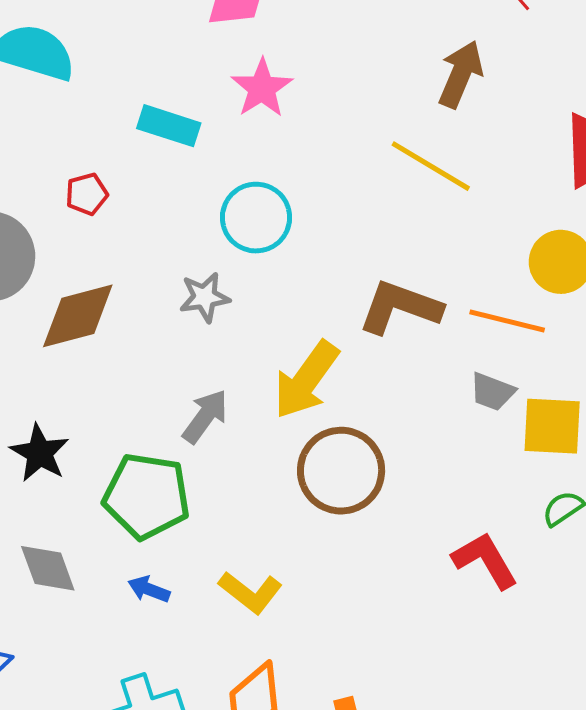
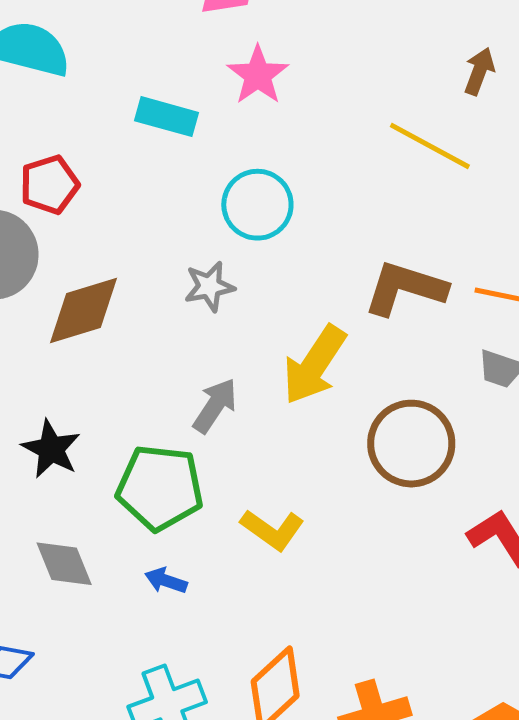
brown arrow: (461, 74) -> (479, 71), moved, size x0.7
red pentagon: (87, 194) -> (49, 185), moved, size x1.4
brown circle: (341, 471) -> (411, 444), moved
yellow L-shape: (250, 592) -> (272, 530), moved

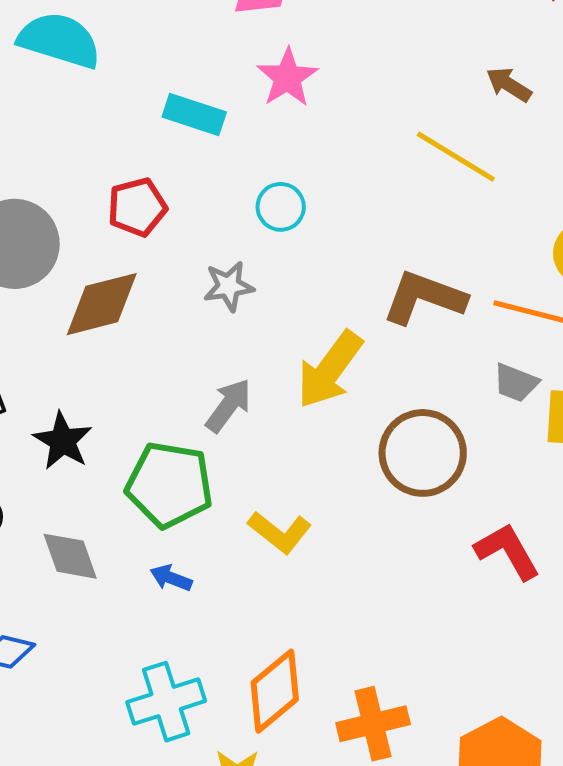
brown arrow: (479, 71) -> (509, 85), turned -81
red pentagon: (49, 185) -> (137, 207), moved
cyan circle: (257, 205) -> (281, 207), size x0.7

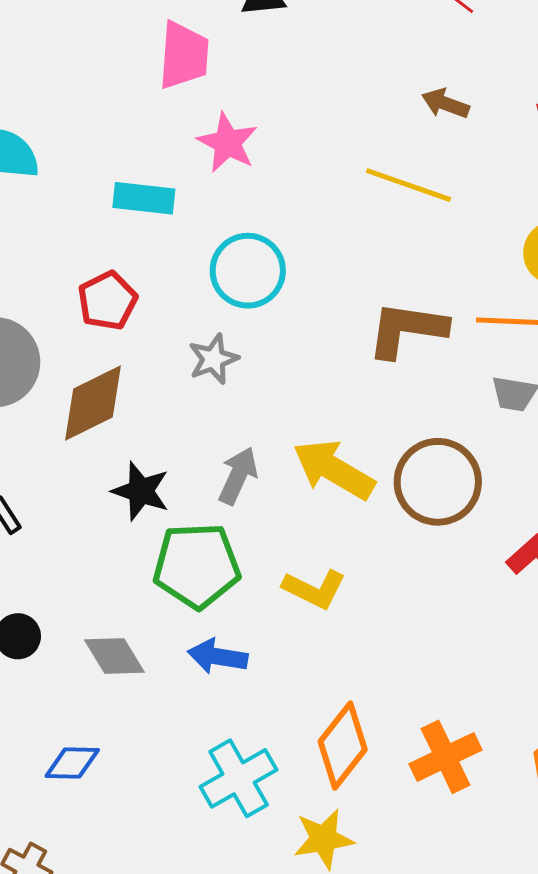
cyan circle: (281, 207) -> (248, 271), size x1.5
yellow arrow: (330, 370) -> (334, 470), moved, turned 96
black star: (63, 441) -> (141, 491), moved
blue arrow: (171, 578) -> (218, 656), size x1.4

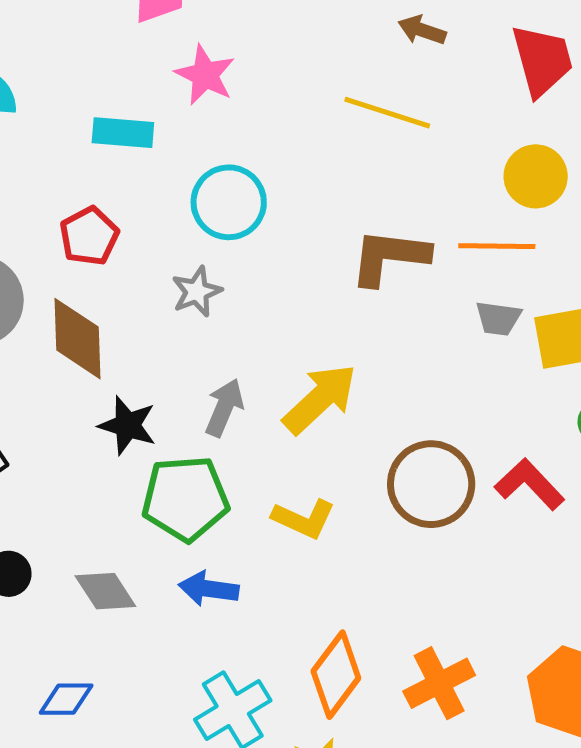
brown diamond: (93, 403) -> (77, 339), turned -64
yellow arrow: (334, 470) -> (320, 399), turned 108
brown circle: (438, 482) -> (431, 484), moved

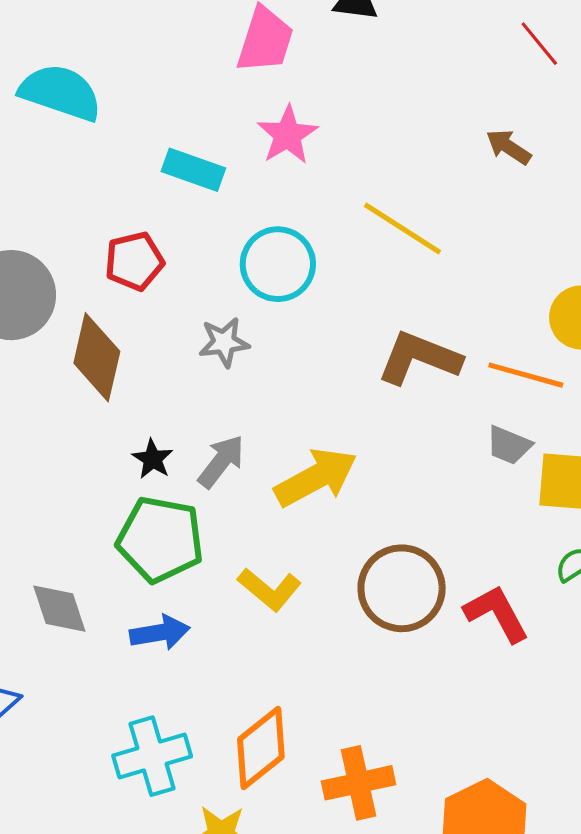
yellow line: (387, 113) -> (403, 228), moved
black star: (128, 425) -> (153, 459), moved, size x0.7
blue arrow: (209, 589) -> (160, 633), turned 148

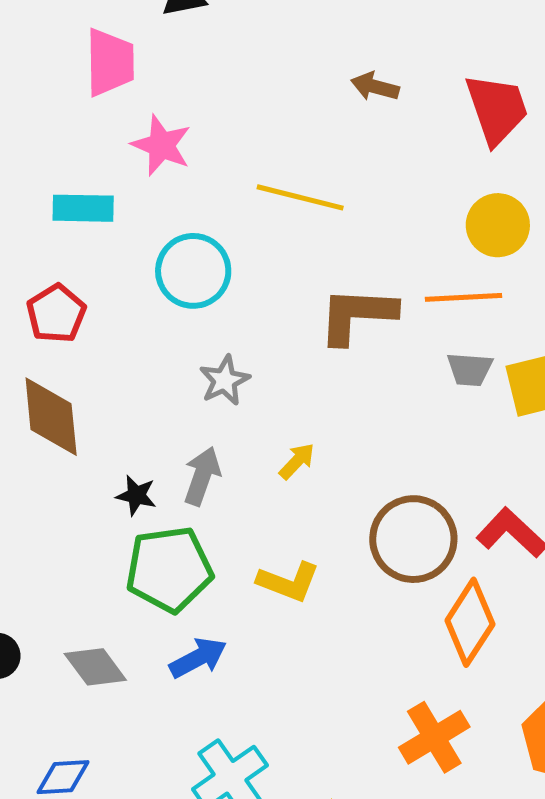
gray star: (224, 342) -> (225, 380), moved
yellow arrow: (316, 477) -> (297, 461), size x0.5
orange diamond: (261, 748) -> (470, 622), moved

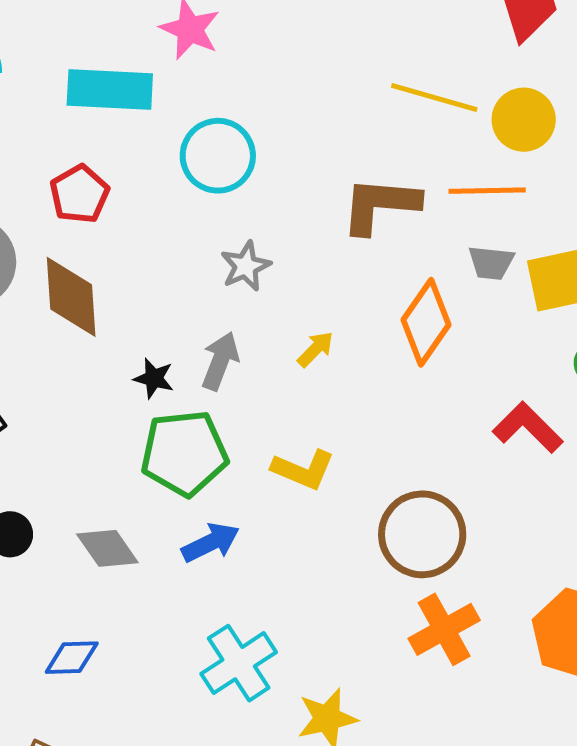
yellow line: (300, 197) -> (434, 98), moved
cyan rectangle: (83, 208) -> (110, 90), size x1.4
brown circle: (413, 539) -> (422, 534), moved
orange diamond: (470, 622) -> (426, 322), moved

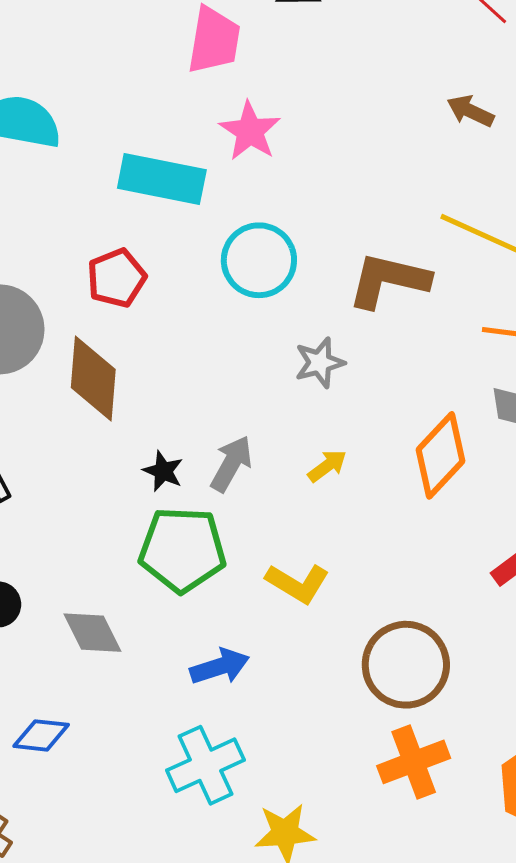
brown L-shape: (380, 205) -> (389, 280), moved
gray star: (246, 266) -> (320, 363), moved
blue arrow: (211, 543) -> (220, 666), moved

